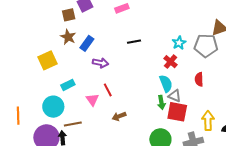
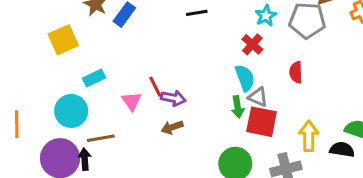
purple arrow: (100, 63) -> (173, 98), moved

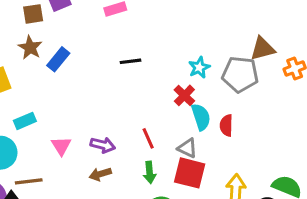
cyan semicircle: (245, 78) -> (201, 117), moved
red line: (155, 87) -> (148, 138), moved
green arrow: (238, 107) -> (150, 172), moved

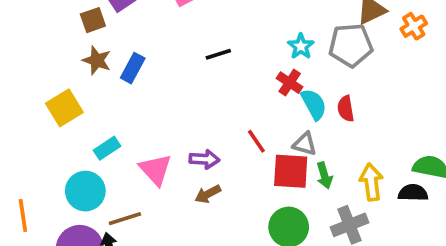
pink triangle: (61, 146) -> (155, 169), size x1.4
green arrow: (150, 172) -> (324, 175), moved
red square: (190, 173) -> (291, 171), moved

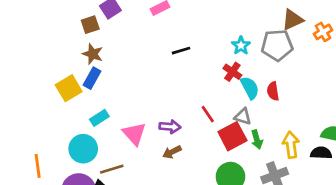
blue rectangle: (133, 68) -> (92, 78), moved
red square: (291, 171) -> (232, 136), turned -32

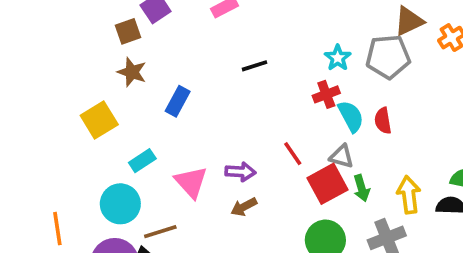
red cross: (232, 72) -> (326, 94), turned 36
blue rectangle: (92, 78) -> (178, 101), moved

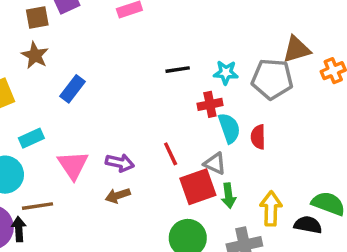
cyan star: (338, 58) -> (226, 73), turned 30
black line: (254, 66) -> (178, 70), moved

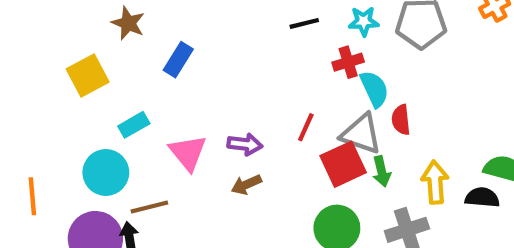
red semicircle: (258, 137) -> (401, 120), moved
red line: (171, 154) -> (306, 127), turned 55
gray triangle: (215, 164) -> (361, 134), size x1.5

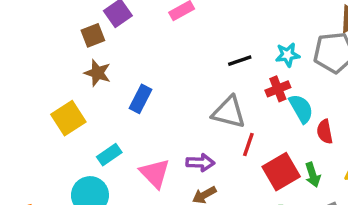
gray triangle: (361, 134) -> (229, 112), moved

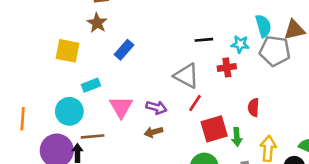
cyan semicircle: (301, 109) -> (263, 26), moved
yellow square: (68, 118) -> (67, 51), turned 30

